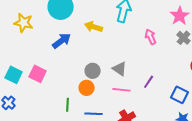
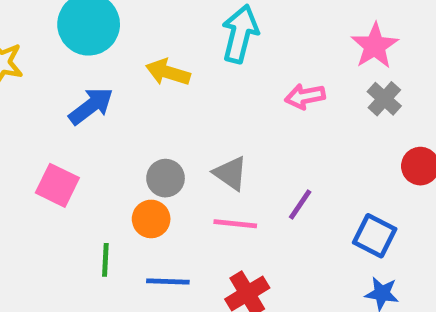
pink arrow: (151, 37) -> (305, 96), turned -77
pink square: (38, 74) -> (57, 185), moved

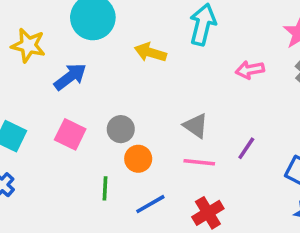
blue arrow: (91, 106) -> (70, 77), moved
gray circle: (166, 178) -> (121, 129), moved
blue line: (168, 281) -> (150, 204), turned -32

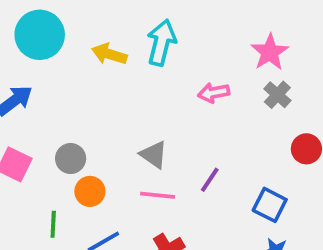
yellow arrow: (150, 52) -> (109, 54), moved

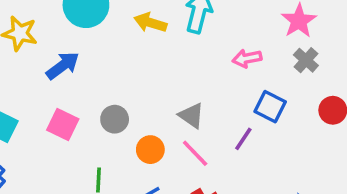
orange circle: (90, 191) -> (150, 150), moved
pink line: (158, 195) -> (195, 153), turned 40
blue square: (270, 205) -> (270, 107), moved

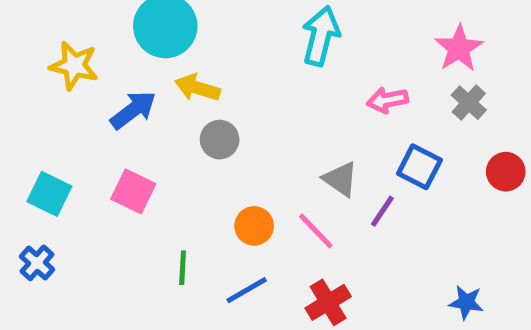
yellow arrow: (150, 23) -> (197, 88), moved
gray triangle: (191, 116) -> (340, 179), moved
gray circle: (115, 119) -> (220, 140), moved

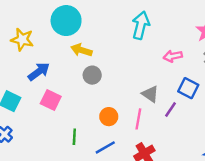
blue arrow: (133, 110) -> (39, 72), moved
pink line: (316, 231) -> (138, 119), turned 54

